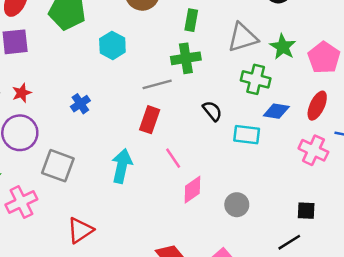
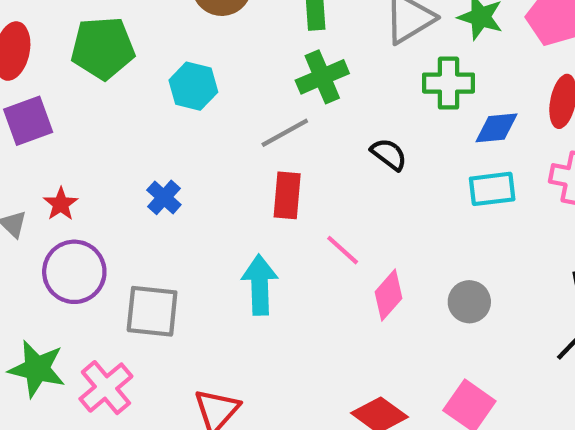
cyan rectangle: (247, 135) -> (492, 189), moved

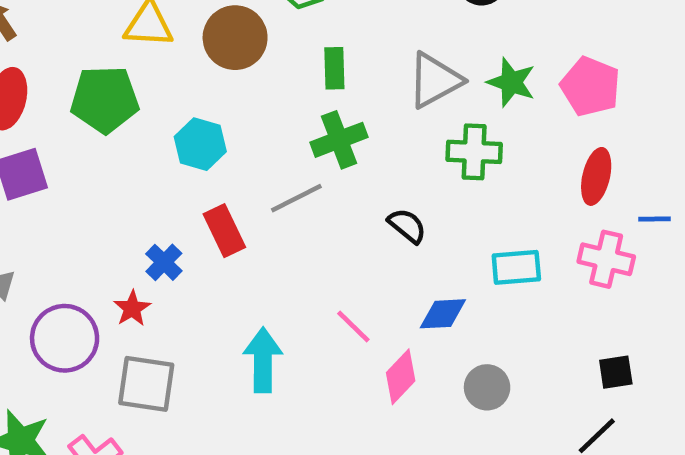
blue diamond: (497, 128) -> (443, 314), moved
red rectangle: (287, 195) -> (224, 231), moved, turned -33
red star: (61, 204) -> (132, 308), moved

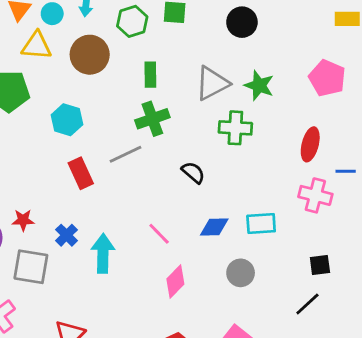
pink pentagon: (590, 86) -> (327, 78), moved
blue cross: (164, 262) -> (67, 235), moved
cyan rectangle: (516, 267) -> (261, 224), moved
red star: (132, 308) -> (23, 220), turned 30
pink diamond: (401, 377) -> (175, 282), moved

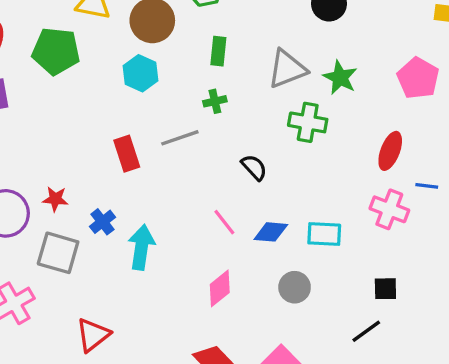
green cross: (152, 119) -> (215, 101), size x0.6
cyan hexagon: (67, 120) -> (141, 73), moved
pink line: (159, 234) -> (224, 222), moved

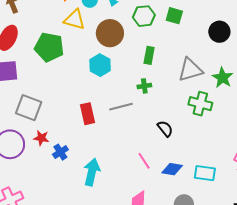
blue cross: (102, 222) -> (60, 152), moved
gray square: (58, 253) -> (29, 108), moved

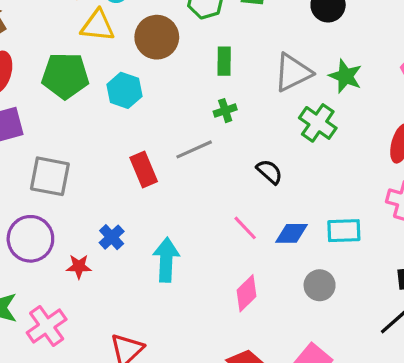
cyan hexagon: (100, 65) -> (124, 90), moved
green cross: (200, 104) -> (318, 123), turned 30
red star: (41, 138) -> (79, 266), moved

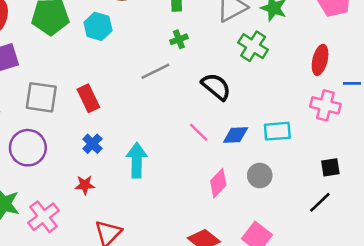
red rectangle: (144, 170) -> (88, 98), moved
black semicircle: (269, 172) -> (216, 87), size x1.4
red star: (79, 266) -> (85, 185), moved
pink diamond: (247, 293) -> (218, 183), moved

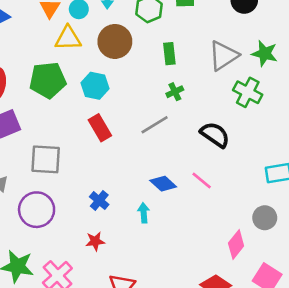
red rectangle: (88, 98) -> (100, 128), moved
blue diamond: (236, 135) -> (163, 184), moved, turned 50
cyan arrow: (137, 160) -> (144, 213), size x0.6
pink diamond: (218, 183) -> (236, 245), moved

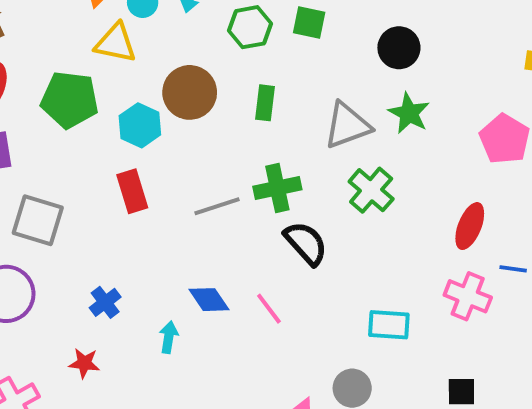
brown circle: (115, 41) -> (190, 92), moved
green star: (265, 54) -> (409, 113), moved
green cross: (175, 92) -> (277, 188), moved, size x1.6

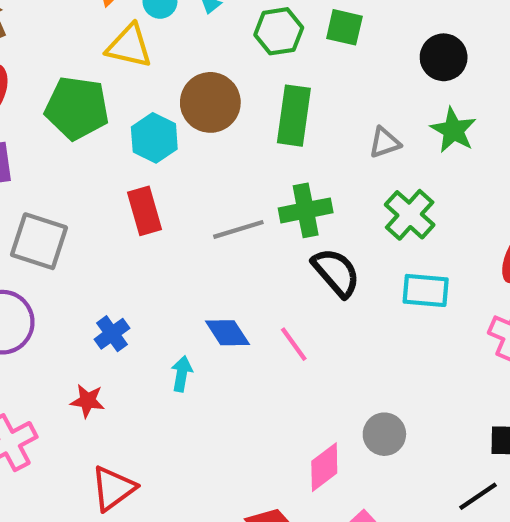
green rectangle: (265, 103) -> (294, 116), size x1.5
gray triangle: (347, 126) -> (385, 143), size x0.6
cyan rectangle: (389, 325) -> (426, 290), moved

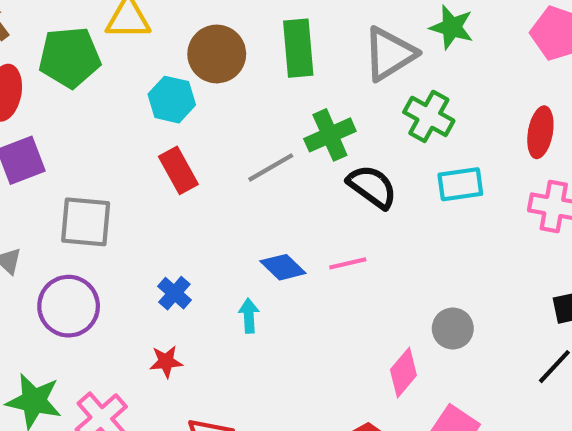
green pentagon: (77, 108) -> (70, 57), moved
gray triangle: (385, 143) -> (390, 54), size x1.8
pink line: (294, 344) -> (348, 263), turned -54

